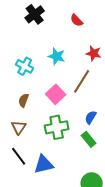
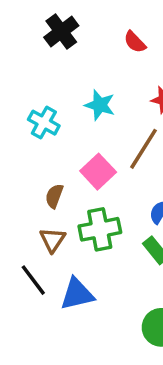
brown semicircle: (24, 100) -> (54, 196), moved
brown triangle: (19, 127) -> (53, 240), moved

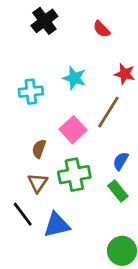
cyan cross: (44, 123) -> (31, 92), turned -35

